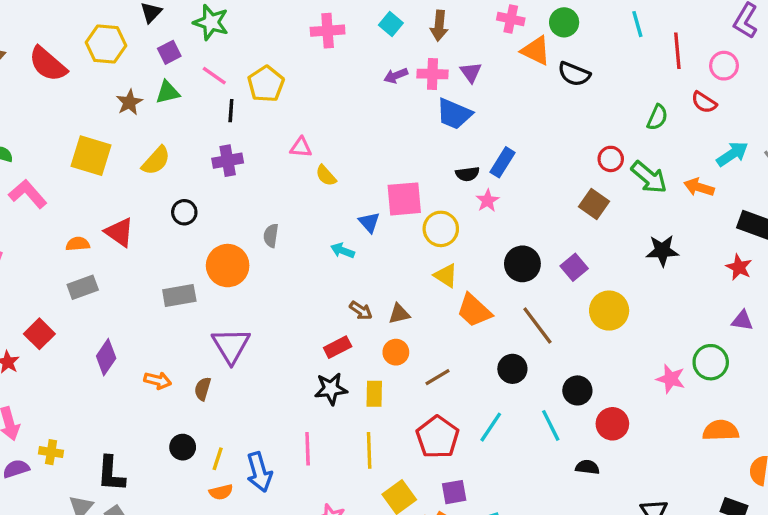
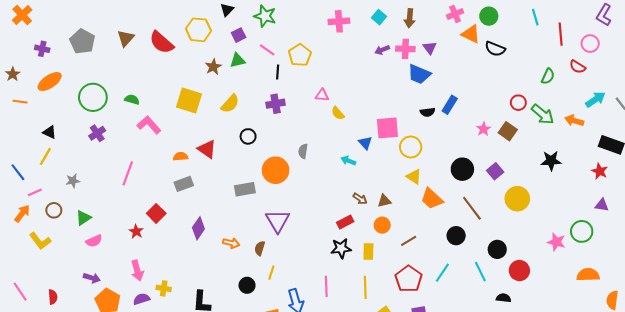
pink cross: (511, 19) -> (455, 14), turned -35
pink star: (487, 201) -> (484, 129), moved
yellow line: (218, 459) -> (271, 273), moved

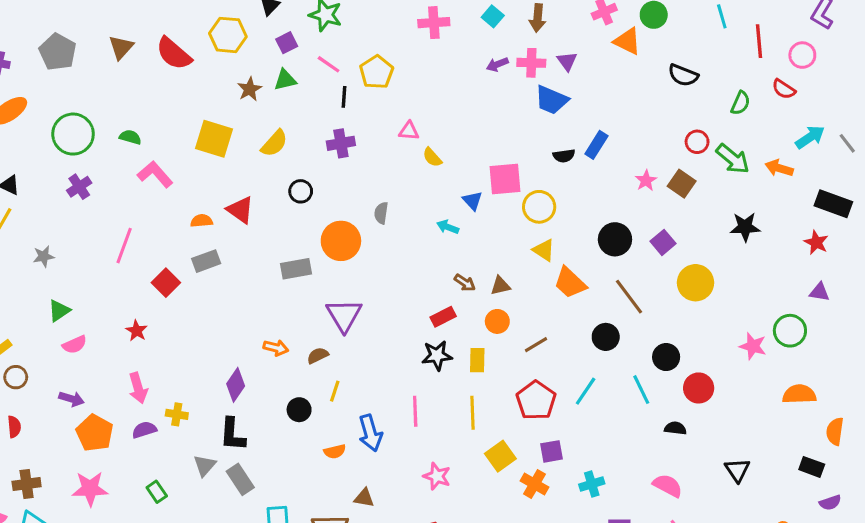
black semicircle: (495, 49) -> (683, 75), moved
brown circle: (54, 210) -> (16, 377), moved
red square: (156, 213) -> (166, 283), moved
purple diamond: (198, 228) -> (236, 385), moved
brown semicircle: (260, 248) -> (318, 355), turned 48

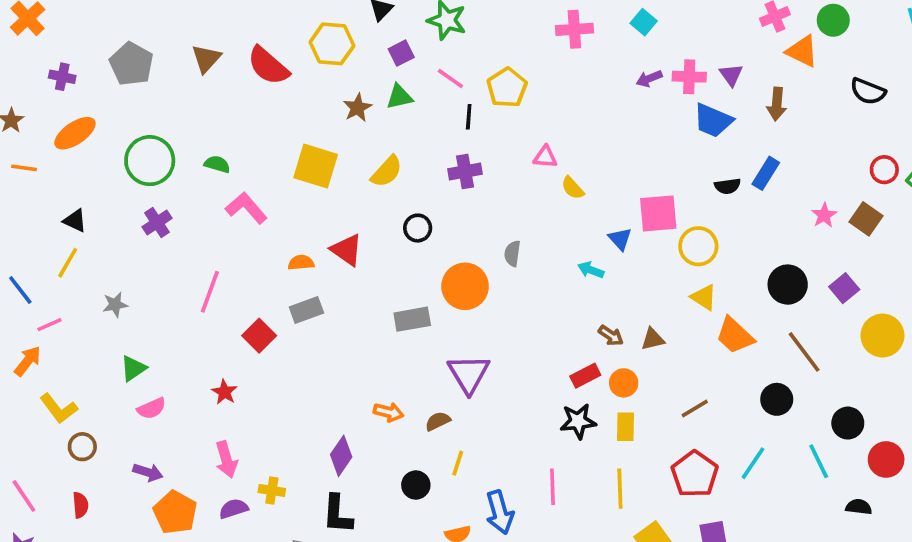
brown arrow: (538, 18) -> (777, 104), moved
orange circle: (497, 321) -> (624, 383), moved

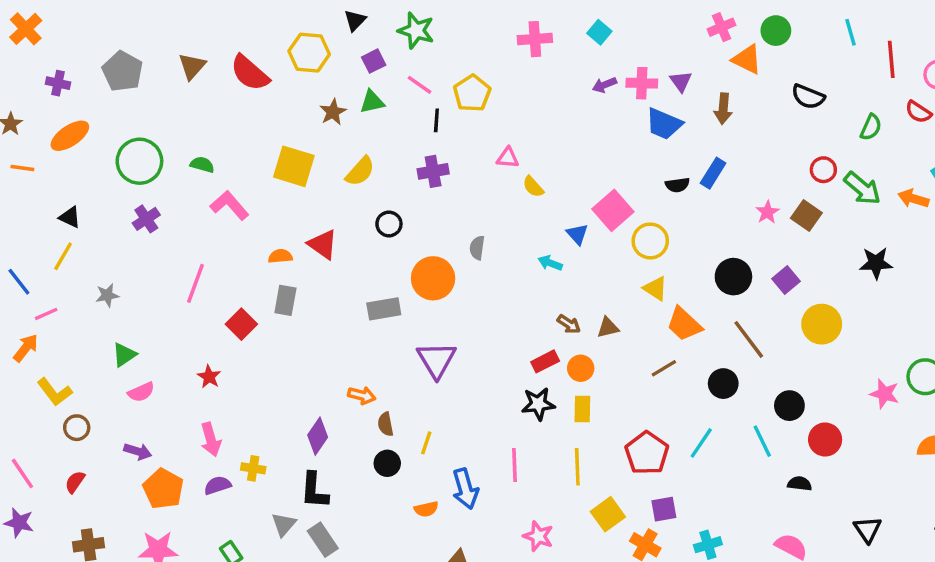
pink square: (658, 213) -> (613, 210), turned -36
gray rectangle: (306, 310) -> (285, 300), turned -60
brown line: (695, 408) -> (664, 368), moved
brown semicircle: (438, 421) -> (386, 424), moved, turned -75
red semicircle: (80, 505) -> (75, 482), turned -140

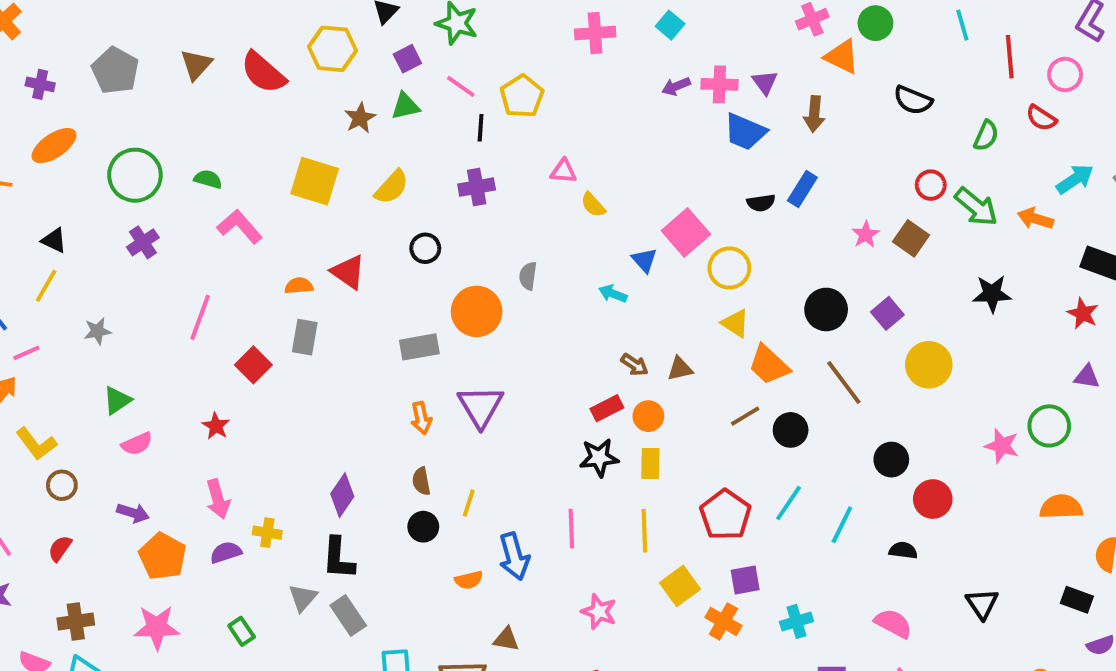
black circle: (723, 384) -> (791, 430), moved
orange arrow: (362, 395) -> (421, 418), moved, turned 64
cyan line: (762, 441) -> (842, 525), moved, turned 52

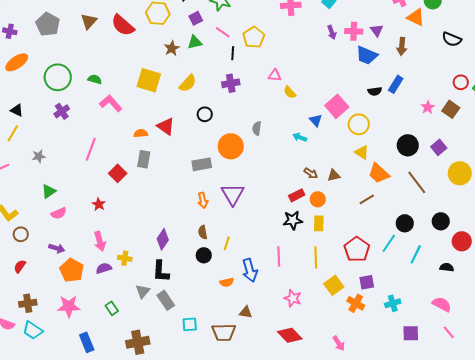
purple arrow: (676, 86) -> (332, 32), turned -88
black circle: (791, 430) -> (405, 223), moved

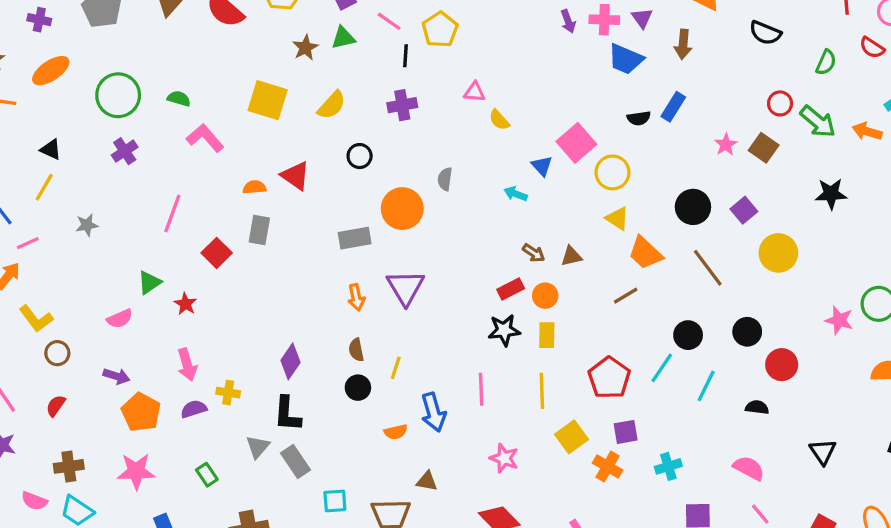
green triangle: (49, 191) -> (149, 282), moved

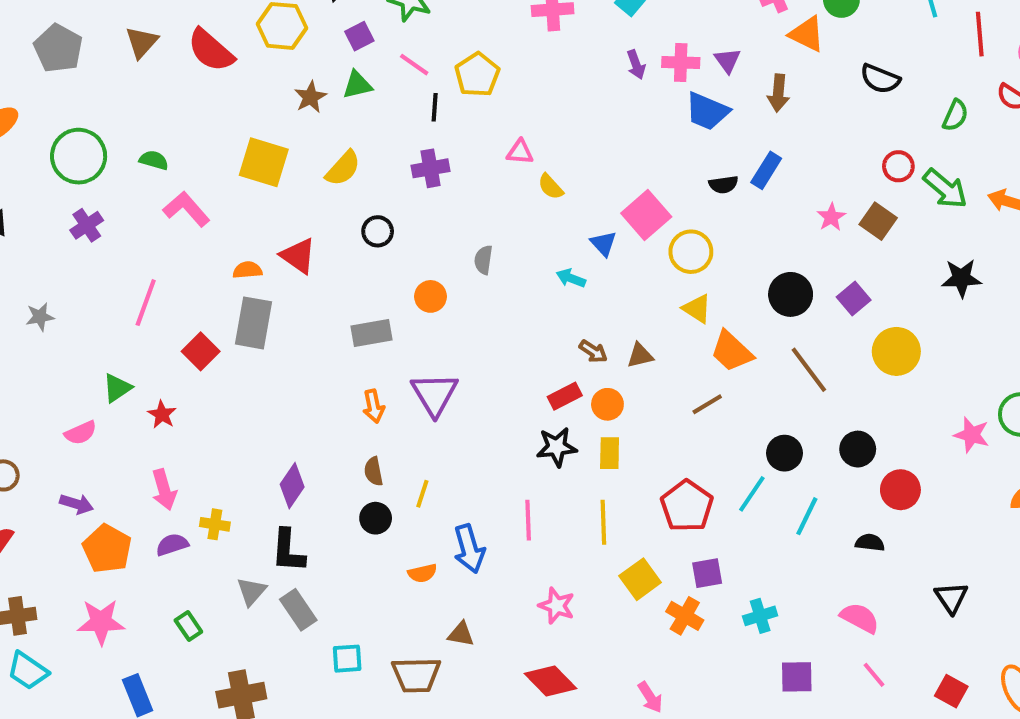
orange circle: (402, 209) -> (430, 296), size x0.6
gray rectangle: (259, 230) -> (254, 323), size x1.4

